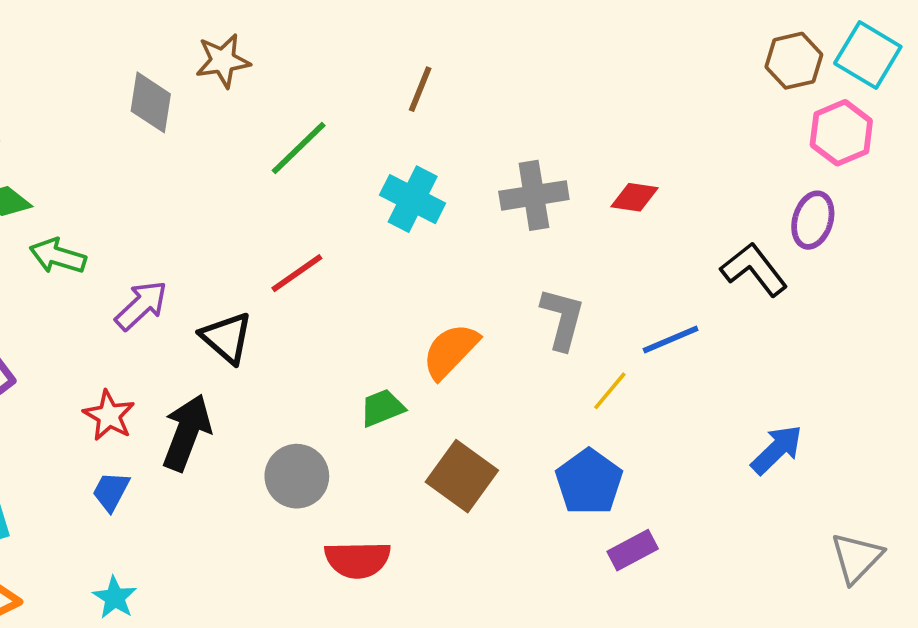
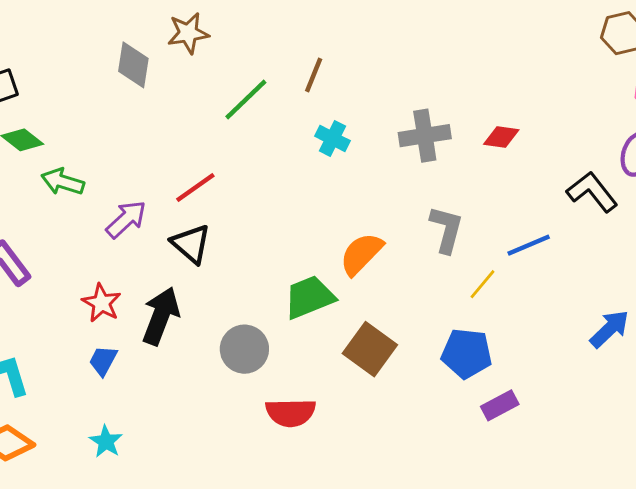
brown line: (420, 89) -> (314, 75), moved
cyan cross: (413, 199) -> (332, 138), size x0.7
red line: (297, 273) -> (195, 188), moved
green trapezoid: (382, 408) -> (309, 297), size x1.5
blue pentagon: (589, 482) -> (467, 353), turned -30

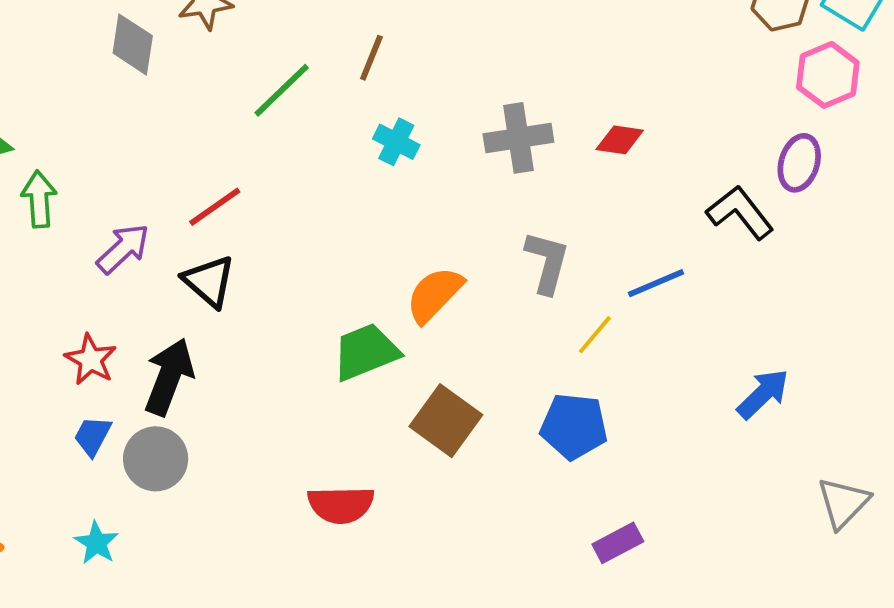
green arrow: (63, 182) -> (39, 199), turned 69
gray circle: (244, 349) -> (156, 459), moved
purple rectangle: (500, 405) -> (618, 543), moved

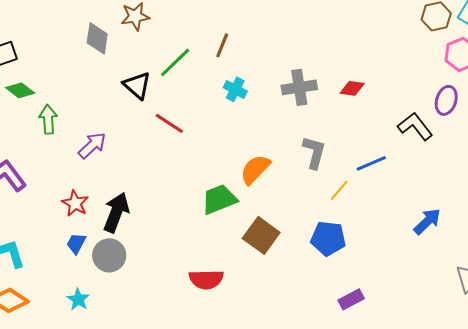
red line: (215, 207) -> (169, 123), moved, turned 68
black triangle: (209, 281) -> (137, 85), moved

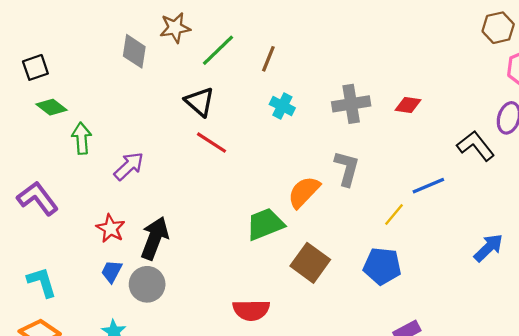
green line: (175, 62) -> (218, 50), moved
black triangle: (137, 85) -> (200, 102), moved
gray L-shape: (314, 152) -> (347, 168), moved

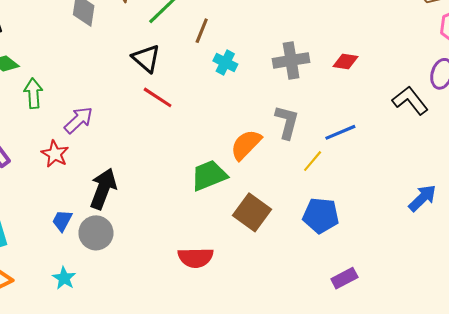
brown line: (268, 59) -> (202, 31), moved
blue line: (428, 186) -> (340, 132), moved
yellow line: (394, 215) -> (313, 161), moved
red star: (111, 228) -> (55, 154), moved

